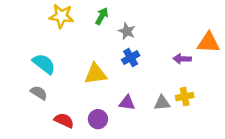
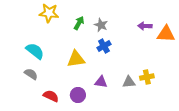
green arrow: (102, 16) -> (79, 23), moved
purple arrow: (182, 59) -> (145, 26), moved

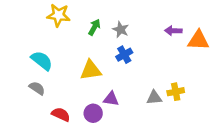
purple triangle: (101, 82) -> (111, 99), moved

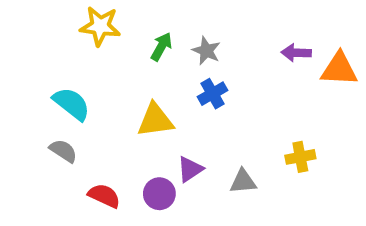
gray triangle: (154, 98) -> (243, 181), moved
purple triangle: (111, 99) -> (190, 169), turned -42

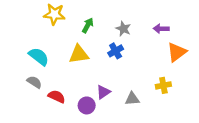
gray star: (206, 51) -> (123, 29), moved
orange triangle: (339, 69) -> (177, 52), moved, turned -40
yellow triangle: (155, 120) -> (79, 54), moved
red semicircle: (104, 196) -> (57, 97), moved

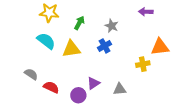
purple arrow: (161, 29) -> (146, 12), moved
orange triangle: (177, 52) -> (160, 47), turned 30
cyan semicircle: (39, 56) -> (46, 41), moved
yellow cross: (163, 85) -> (143, 64), moved

